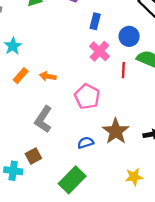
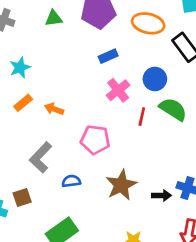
blue rectangle: (95, 21) -> (108, 56), moved, turned 42
pink pentagon: (87, 97) -> (95, 140), turned -30
blue semicircle: (86, 143) -> (71, 181), moved

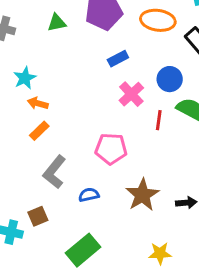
orange rectangle: (23, 103) -> (39, 131), moved
orange arrow: (54, 109) -> (38, 103), moved

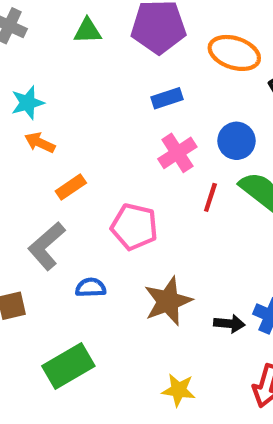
orange rectangle: (39, 131) -> (71, 187), moved

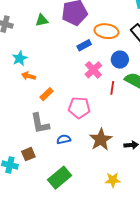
orange ellipse: (234, 53) -> (106, 31), moved
gray L-shape: (47, 246) -> (40, 123), turned -50

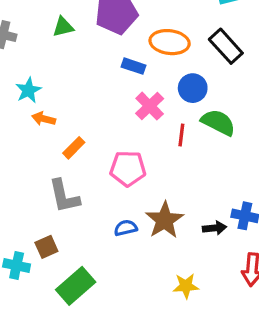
blue rectangle: (84, 45) -> (134, 66), turned 48
blue semicircle: (64, 139) -> (126, 228), moved
green rectangle: (60, 178) -> (76, 286), moved

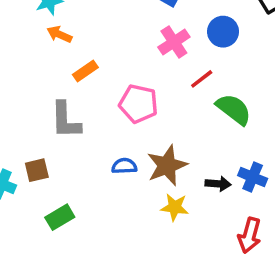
green semicircle: (218, 122) -> (234, 109), moved
red line: (181, 135) -> (202, 79), turned 35
green rectangle: (76, 286) -> (60, 217), size x0.7
yellow star: (186, 286) -> (175, 207), moved

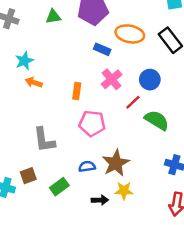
blue circle: (223, 32) -> (150, 80), moved
orange rectangle: (85, 71) -> (77, 91), moved, turned -42
black arrow: (218, 184) -> (100, 200), moved
green rectangle: (60, 217) -> (59, 187), moved

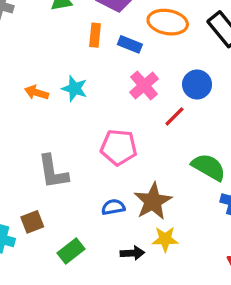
cyan star: (24, 61) -> (74, 89), moved, turned -30
orange rectangle: (77, 91) -> (95, 35), moved
green semicircle: (157, 120) -> (209, 167), moved
green rectangle: (59, 187) -> (71, 251), moved

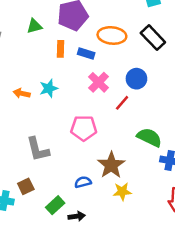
cyan star: (74, 89) -> (49, 88), turned -30
blue semicircle: (113, 207) -> (83, 182), moved
black arrow: (132, 253) -> (77, 216), moved

